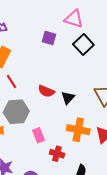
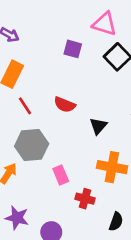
red semicircle: (46, 91) -> (65, 105), moved

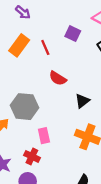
red line: (25, 106) -> (45, 47), moved
red cross: (85, 199) -> (32, 156), moved

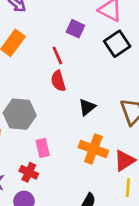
red line: (45, 47) -> (57, 55), moved
red semicircle: (58, 78) -> (58, 81), turned 42

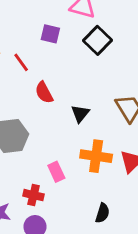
red line: (57, 55) -> (21, 62), moved
pink rectangle: (43, 148) -> (56, 172), moved

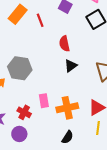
red semicircle: (44, 93) -> (64, 44), moved
orange cross: (96, 156) -> (67, 108), moved, turned -35

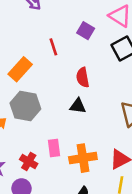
orange rectangle: (18, 14) -> (20, 69), moved
black triangle: (71, 66) -> (78, 106), moved, turned 40

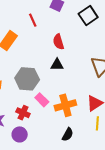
gray hexagon: (25, 106) -> (27, 79), moved
pink rectangle: (54, 148) -> (42, 100), turned -32

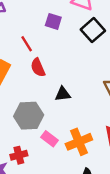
red semicircle: (58, 42) -> (38, 68), moved
red cross: (23, 113) -> (19, 155), moved, turned -32

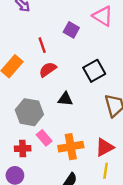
black square: (93, 30) -> (94, 71), moved
red semicircle: (38, 68) -> (48, 69), turned 66
red cross: (19, 155) -> (23, 149), moved

